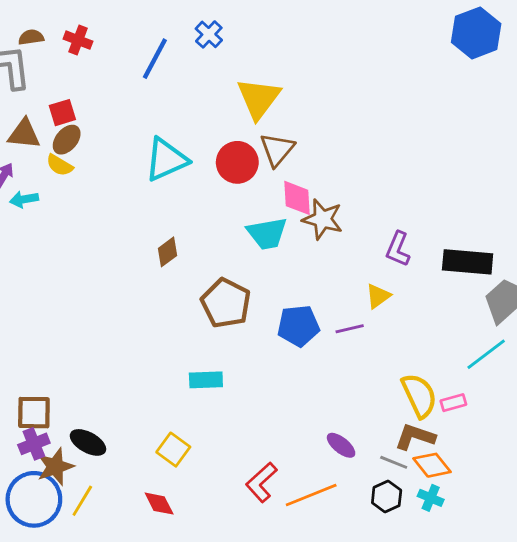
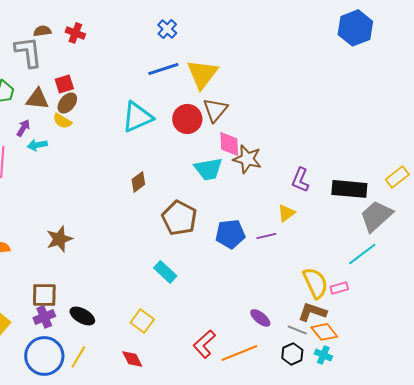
blue line: (155, 59) -> (163, 69), moved, turned 44
cyan rectangle: (206, 380) -> (165, 272), turned 45
brown star: (55, 467) -> (59, 239), moved

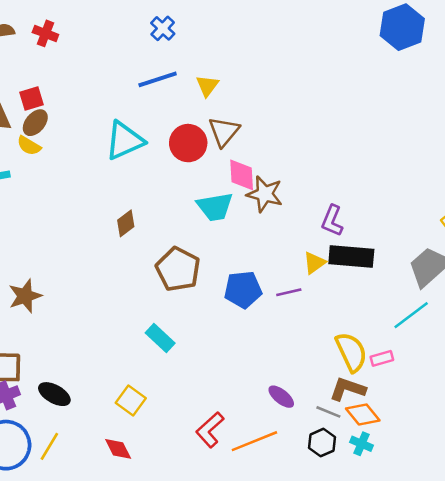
yellow triangle: (202, 74) -> (207, 86), size x0.6
black rectangle: (349, 189) -> (351, 256), moved

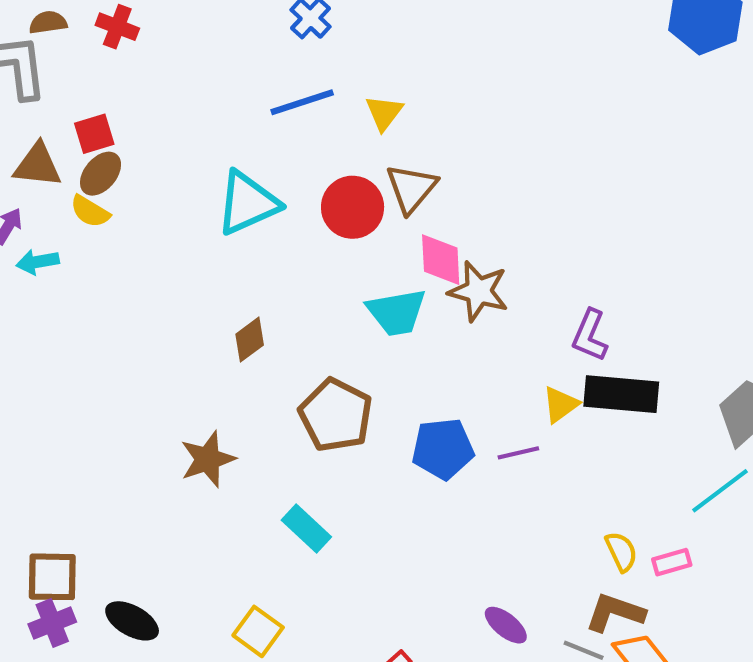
brown star: (25, 296) -> (208, 459), moved
yellow semicircle: (351, 352) -> (621, 552), size x0.6

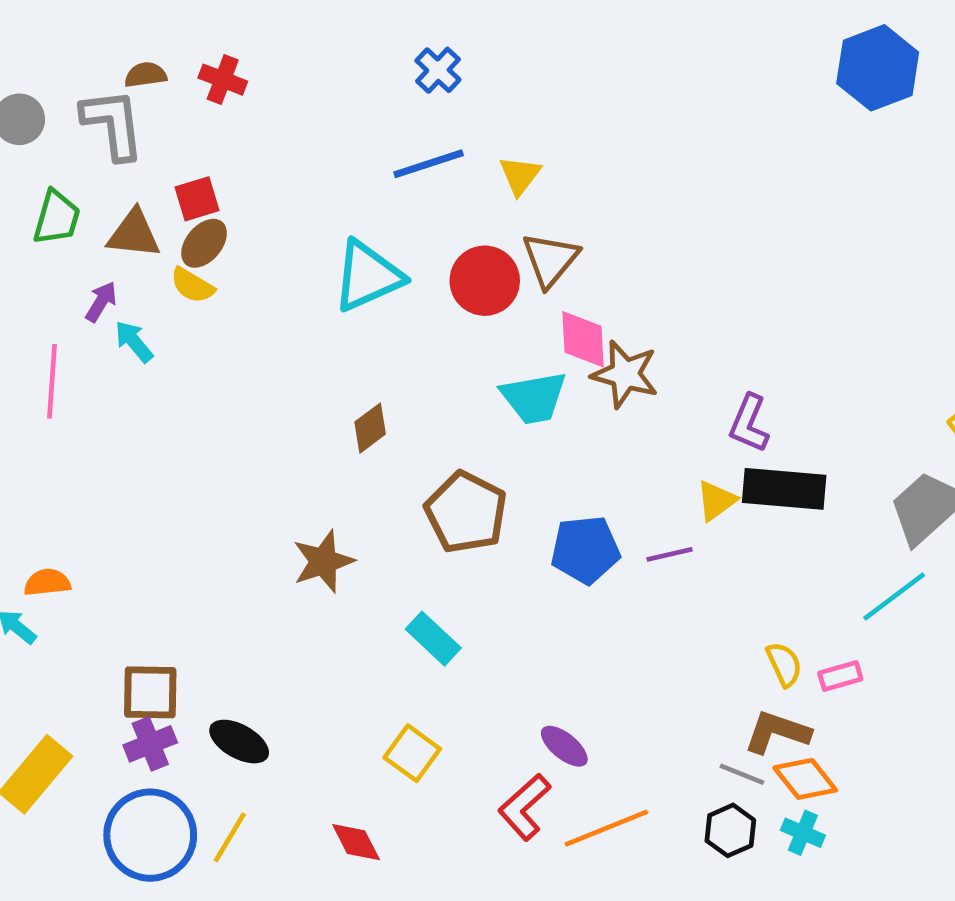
cyan arrow: (38, 262) -> (134, 342), turned 60
purple ellipse: (506, 625) -> (564, 746), moved
yellow square: (258, 631) -> (412, 753), moved

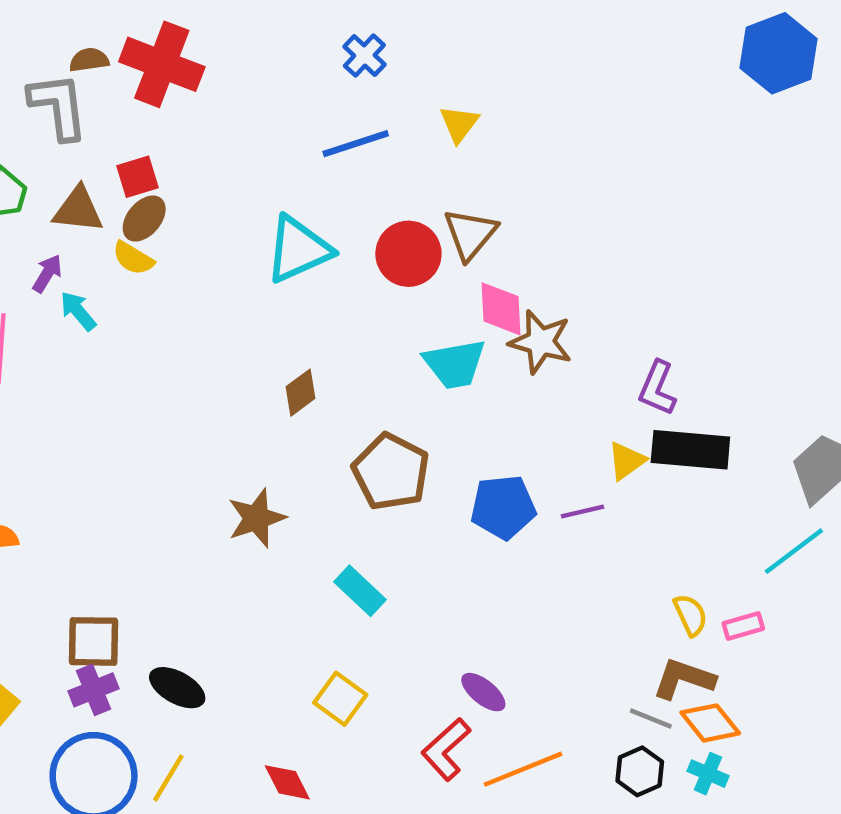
red cross: (223, 80) -> (162, 64), size x1.8
yellow triangle: (520, 175) -> (459, 124), moved

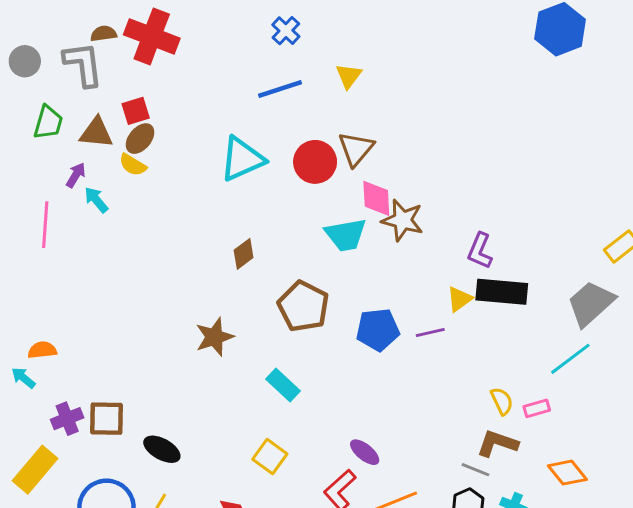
purple cross: (94, 690) -> (67, 419), moved
orange diamond: (710, 723) -> (567, 473), moved

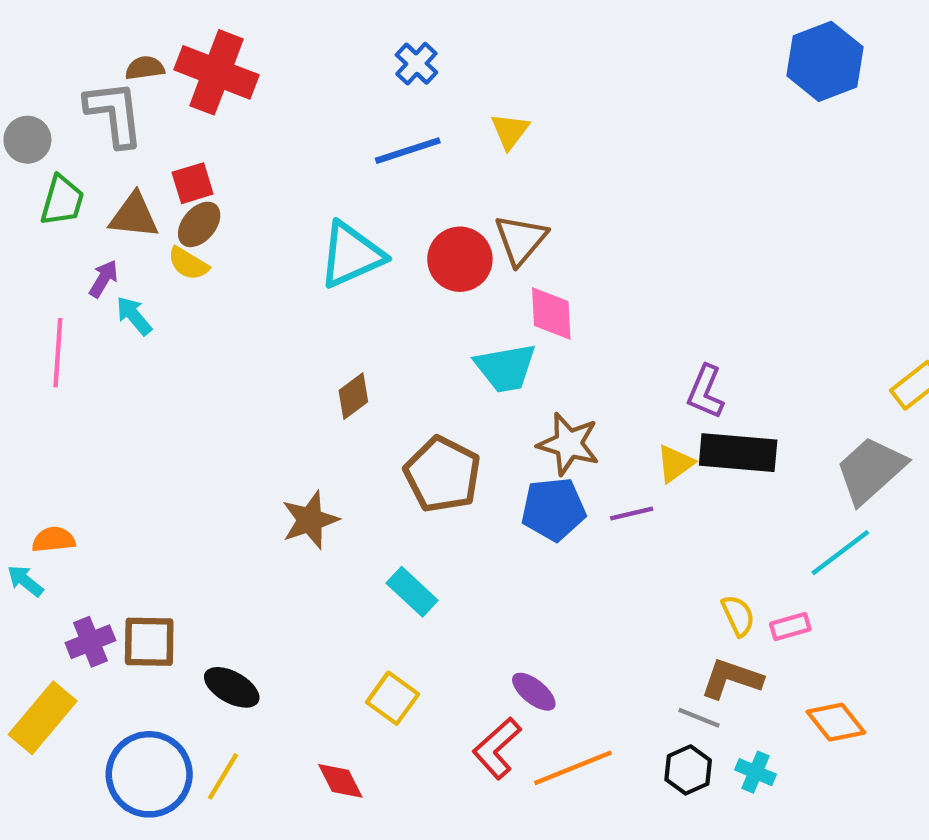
gray circle: (25, 61) -> (27, 140), moved
brown star: (403, 220) -> (569, 444), moved

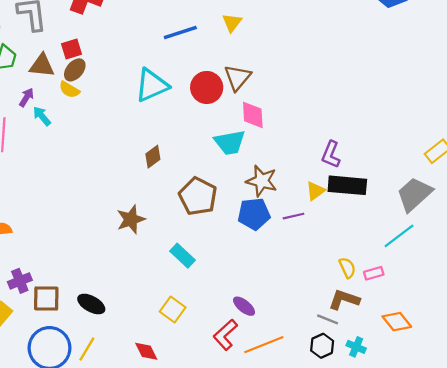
brown square: (149, 642) -> (46, 298), moved

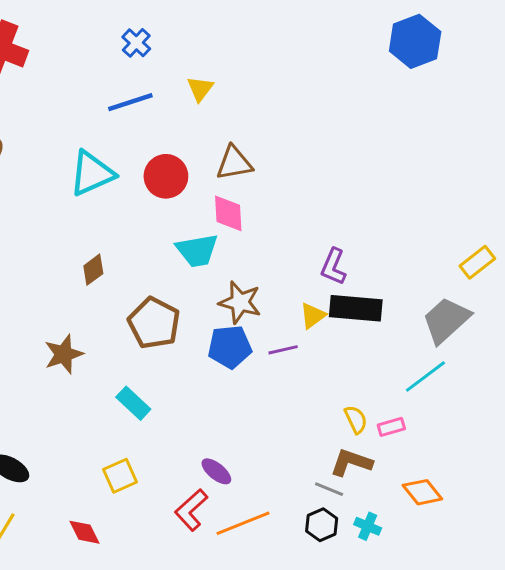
brown triangle: (237, 78) -> (234, 163), moved, turned 40
yellow square: (173, 309) -> (120, 476), turned 30

